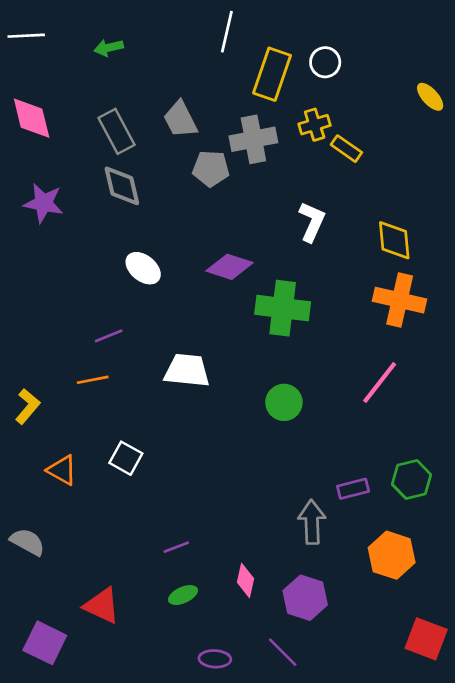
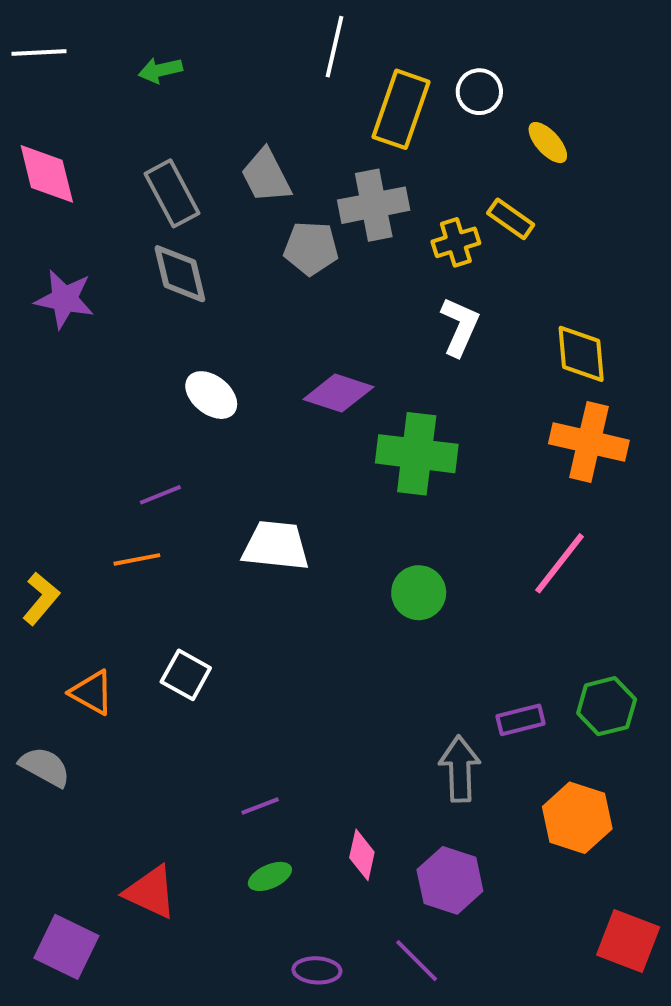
yellow ellipse: (430, 97) -> (548, 143), moved
yellow cross: (315, 125) -> (456, 242), moved
gray semicircle: (28, 542) -> (45, 767), moved

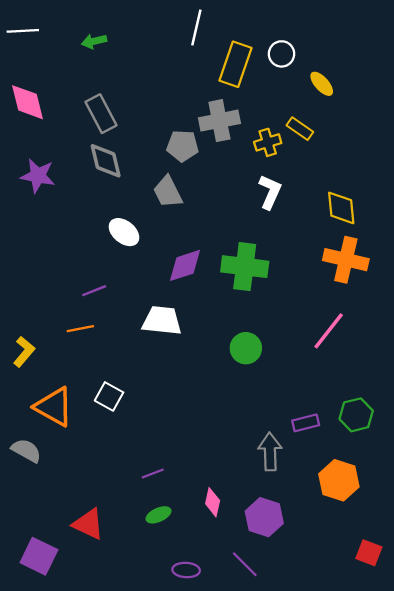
gray trapezoid: (266, 176) -> (168, 192), moved
purple diamond: (338, 393) -> (185, 265), moved, turned -36
orange triangle: (92, 692) -> (54, 407), size x1.5
red square: (628, 941) -> (369, 553), size x0.7

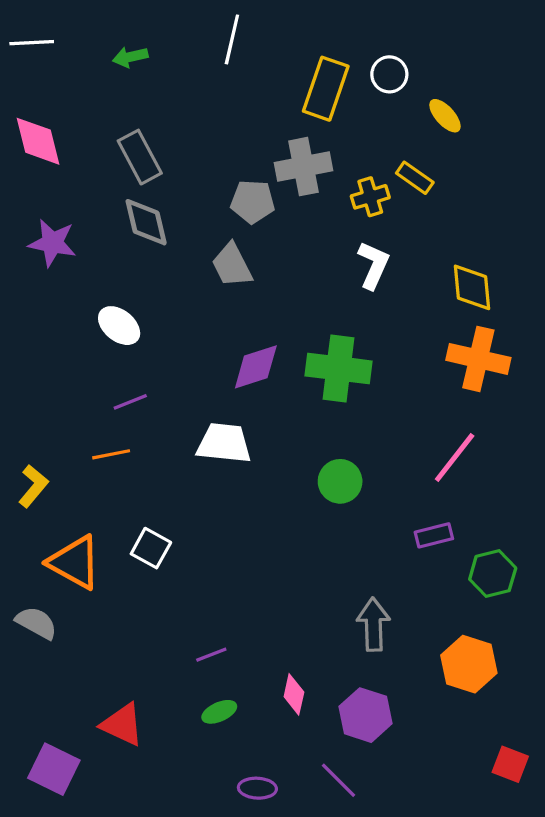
white line: (196, 27) -> (232, 39), moved
white ellipse: (124, 232) -> (119, 326), moved
purple rectangle: (306, 423) -> (434, 535), moved

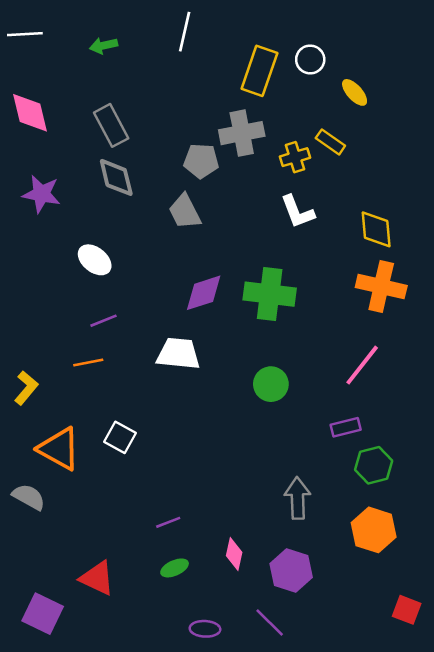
white L-shape: (373, 265) -> (298, 212), turned 135
green hexagon: (493, 574) -> (374, 465), moved

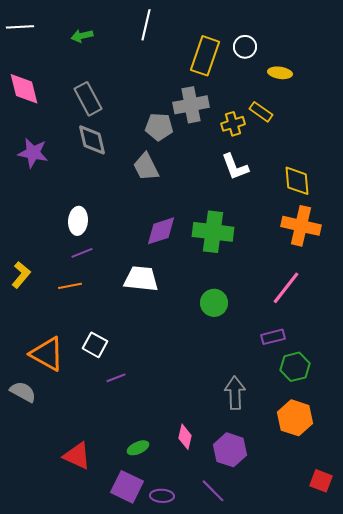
yellow ellipse: (355, 92) -> (280, 73), turned -40
white ellipse: (95, 260) -> (78, 221), moved, turned 56
yellow L-shape: (26, 388) -> (21, 275), moved
purple line: (168, 522) -> (116, 378), moved
purple square: (43, 614) -> (127, 487), moved

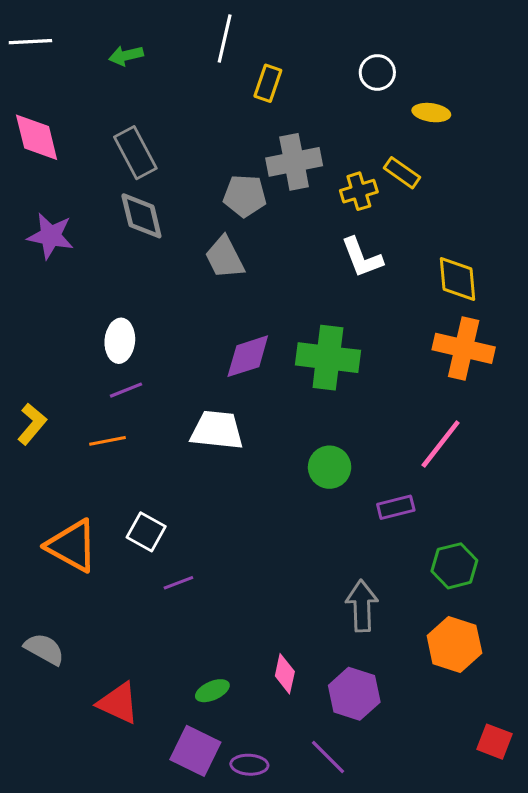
yellow rectangle: (205, 56) -> (268, 83), moved, size x0.6
purple rectangle: (273, 337) -> (396, 507), moved
gray semicircle: (23, 392) -> (44, 649), moved

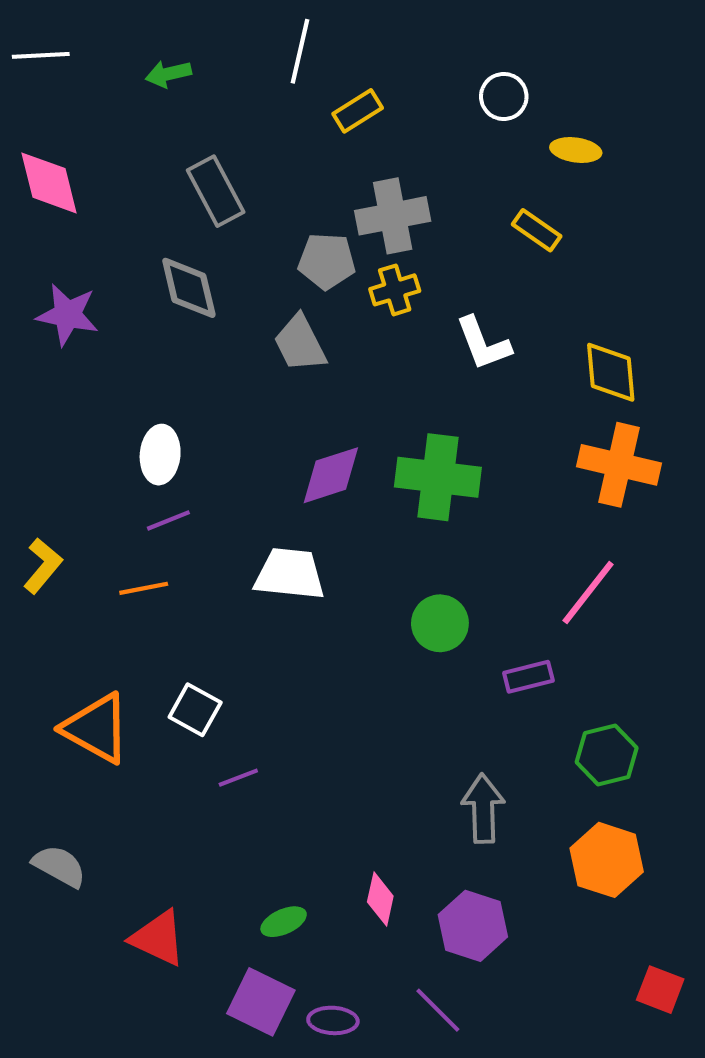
yellow rectangle: (268, 83) -> (358, 111), turned 39
gray rectangle: (135, 153) -> (216, 191), moved
yellow cross: (359, 191) -> (395, 290), moved

